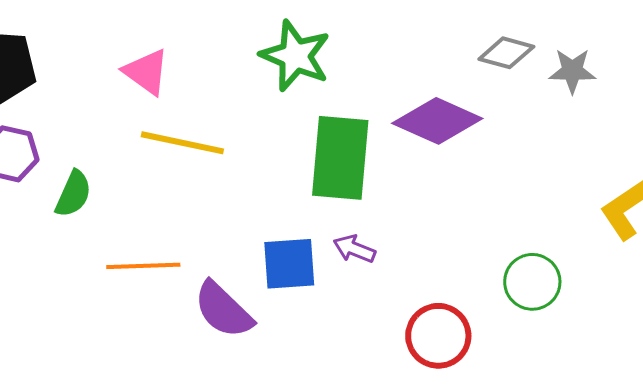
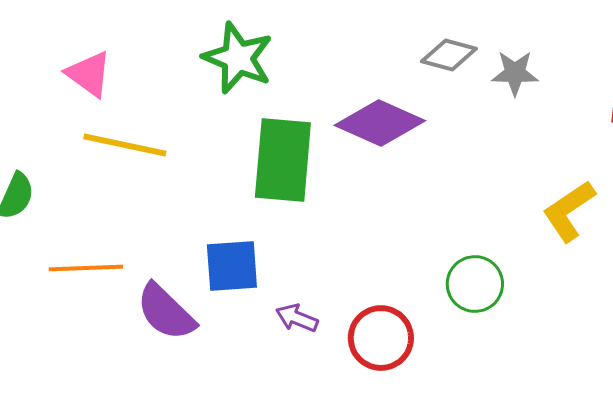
purple arrow: (354, 249) -> (297, 318), moved

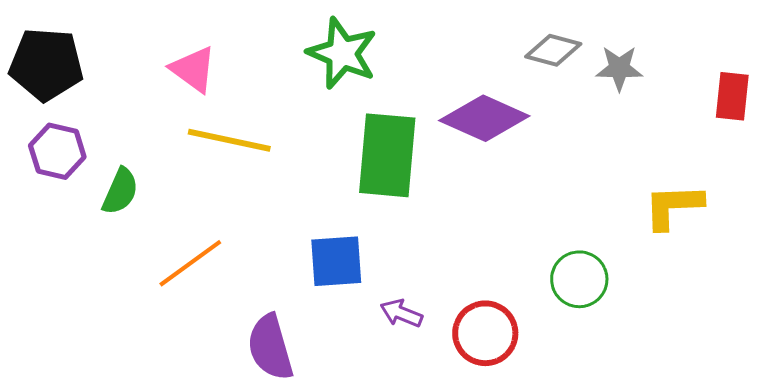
yellow L-shape: (569, 211) -> (673, 206), turned 32
orange line: (86, 268) -> (190, 263), turned -34
purple semicircle: (166, 312) -> (270, 347), moved, turned 30

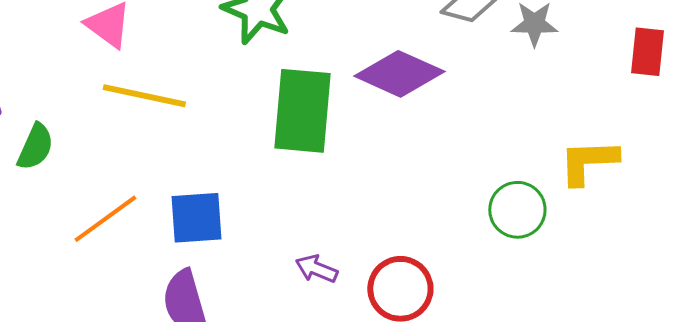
blue square: (336, 261) -> (196, 218), moved
green circle: (579, 279) -> (517, 210), moved

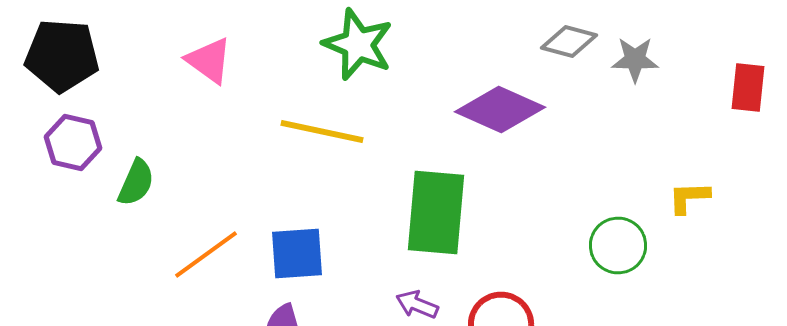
yellow line: (144, 96) -> (322, 132), moved
green rectangle: (302, 111) -> (436, 212), moved
yellow L-shape: (588, 162) -> (689, 198), size x0.7

